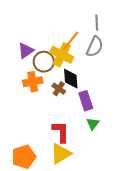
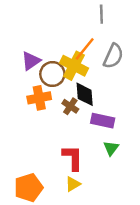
gray line: (97, 23) -> (101, 14), moved
purple rectangle: (86, 101) -> (103, 121), turned -60
yellow triangle: (61, 154) -> (73, 184), size x0.6

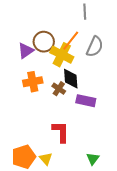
brown circle: (52, 74) -> (44, 42), moved
green triangle: (111, 148) -> (93, 159), moved
yellow triangle: (73, 184) -> (46, 159), moved, turned -40

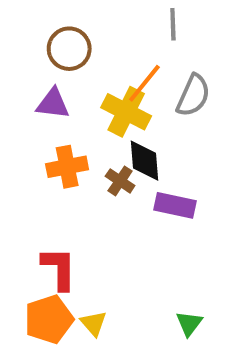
brown circle: (44, 42) -> (69, 49), moved
purple triangle: (26, 51) -> (53, 104), turned 42
red L-shape: (61, 132) -> (59, 268), moved

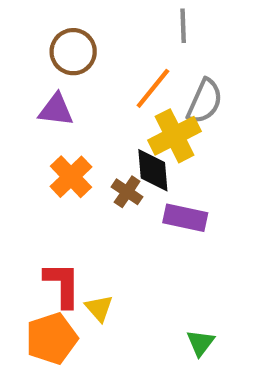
yellow cross: (126, 112) -> (175, 136), moved, turned 36
orange cross: (67, 167) -> (71, 177), turned -33
yellow triangle: (94, 323) -> (99, 308), moved

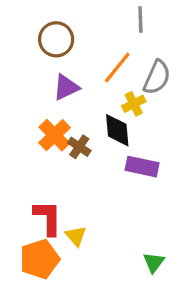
purple triangle: (56, 110) -> (66, 87), moved, turned -32
yellow cross: (175, 136) -> (134, 104), size x0.6
brown cross: (127, 192) -> (79, 147), moved

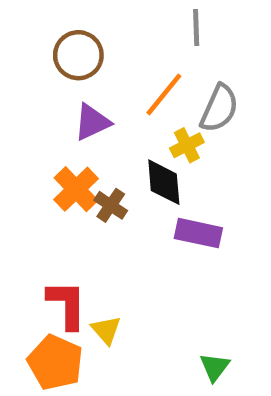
orange pentagon: (40, 259) -> (55, 362), turned -30

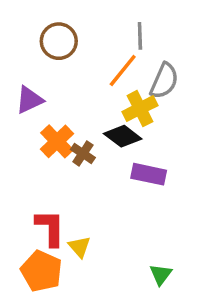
gray line: (196, 27) -> (140, 36), moved
purple triangle: (92, 122) -> (29, 100), moved
yellow cross: (187, 145) -> (140, 109), size x1.4
black diamond: (164, 182) -> (123, 136), turned -48

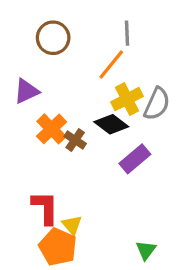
gray semicircle: (164, 81) -> (157, 104), moved
purple rectangle: (149, 174) -> (135, 159), turned -52
orange pentagon: (41, 271) -> (58, 247), moved

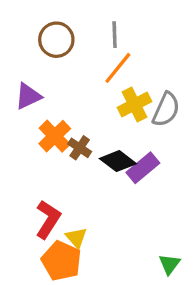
gray line: (127, 33) -> (115, 35), moved
black diamond: (111, 124) -> (118, 161), moved
red L-shape: (45, 208) -> (48, 219), turned 33
green triangle: (146, 250) -> (169, 264), moved

